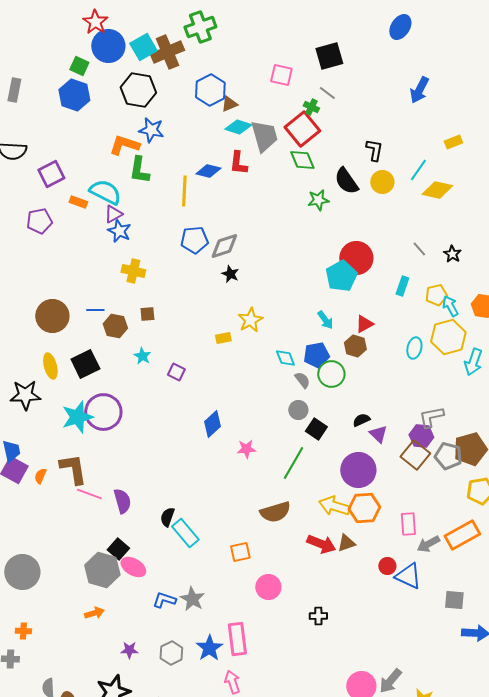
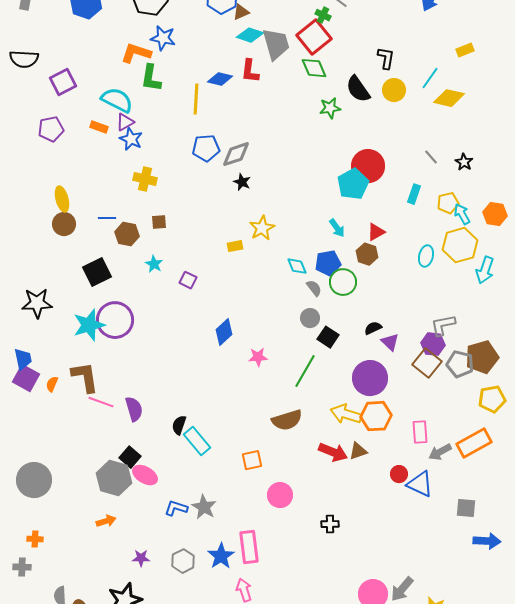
orange rectangle: (78, 202) -> (99, 127), moved
brown circle: (52, 316) -> (64, 224), size x0.7
yellow ellipse: (50, 366) -> (62, 199), moved

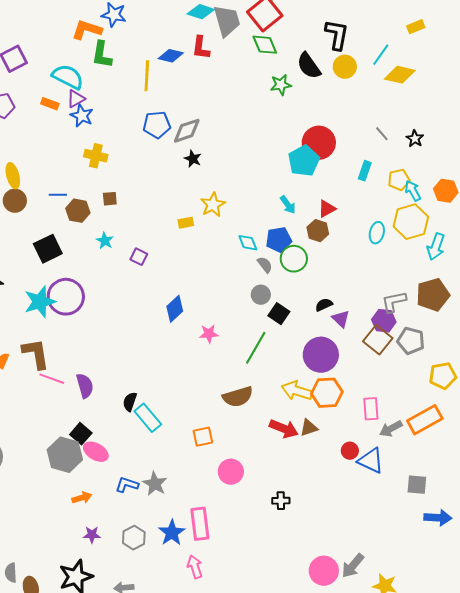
black L-shape: (386, 58) -> (337, 35), size x1.4
brown pentagon: (482, 357) -> (433, 295), moved
orange arrow: (106, 521) -> (82, 498), moved

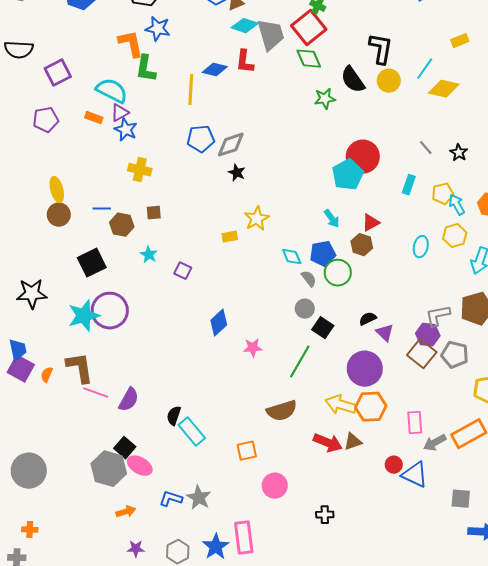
orange L-shape: (87, 30) -> (131, 44), turned 60
yellow hexagon: (411, 222) -> (455, 236), size x0.7
purple semicircle: (85, 386) -> (129, 400), turned 45

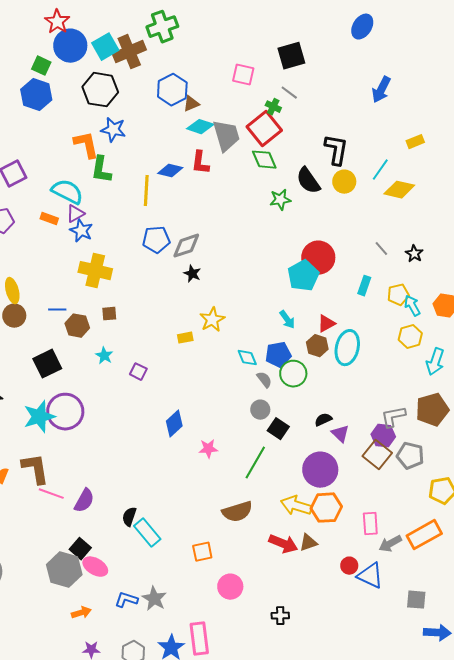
yellow cross: (140, 170) -> (95, 271), size x1.4
cyan ellipse: (421, 247) -> (347, 348), moved, size x1.6

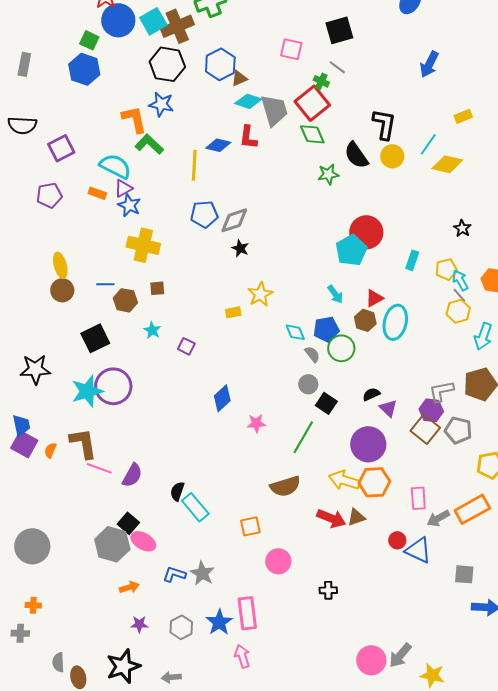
black hexagon: (100, 90) -> (167, 64), moved
green L-shape: (101, 170) -> (149, 144), turned 124
gray line: (381, 249) -> (459, 295), moved

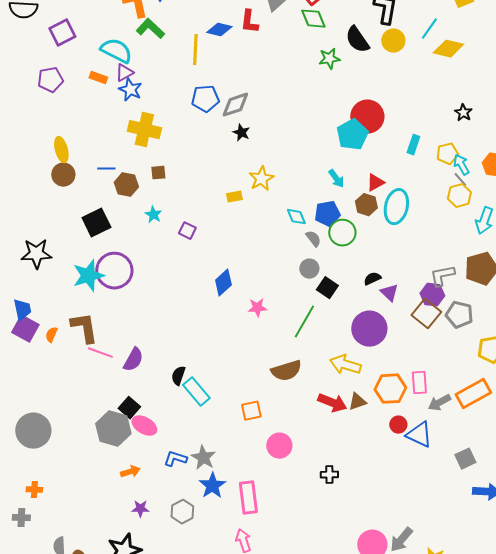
orange hexagon: (374, 482) -> (390, 389), moved
gray square: (464, 574) -> (465, 459), turned -30
blue star: (219, 622) -> (212, 486), moved

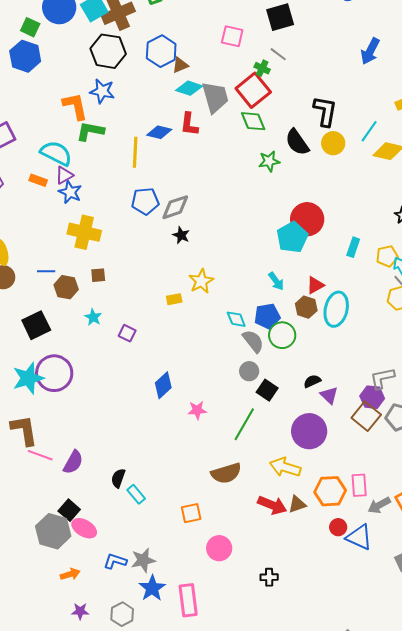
green L-shape: (150, 29) -> (90, 131), turned -32
gray semicircle: (313, 239) -> (253, 341), size x1.4
cyan rectangle: (196, 392) -> (136, 494), size x0.7
gray star: (203, 458) -> (143, 560), turned 30

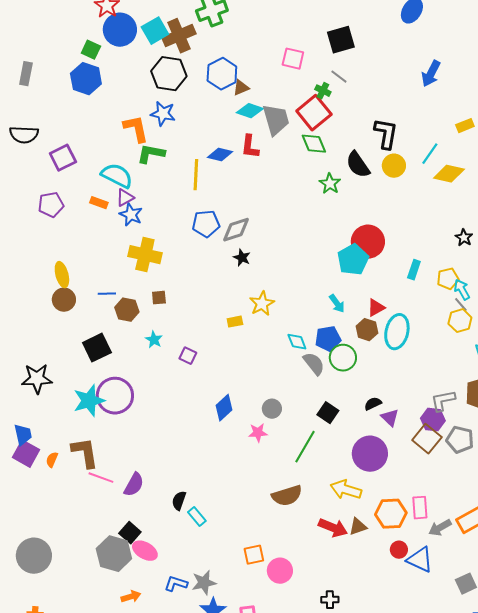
green star: (269, 161) -> (330, 184), turned -30
gray circle: (249, 371) -> (272, 409), moved
orange square: (191, 513) -> (254, 555), moved

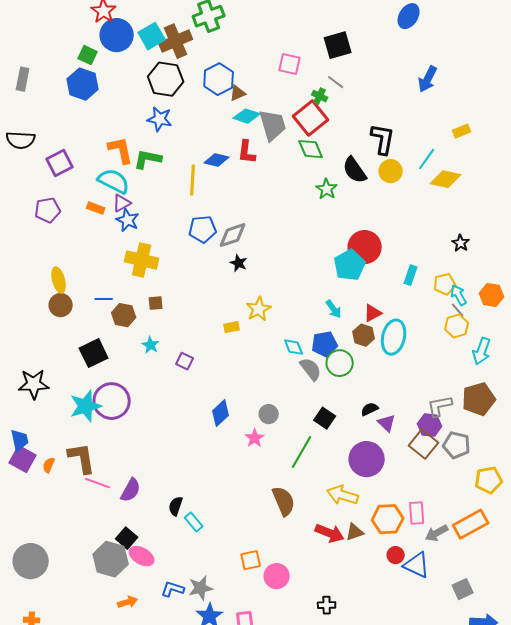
orange L-shape: (136, 129) -> (121, 150), moved
pink star: (258, 433) -> (255, 438), turned -30
brown semicircle: (287, 496) -> (284, 501), turned -96

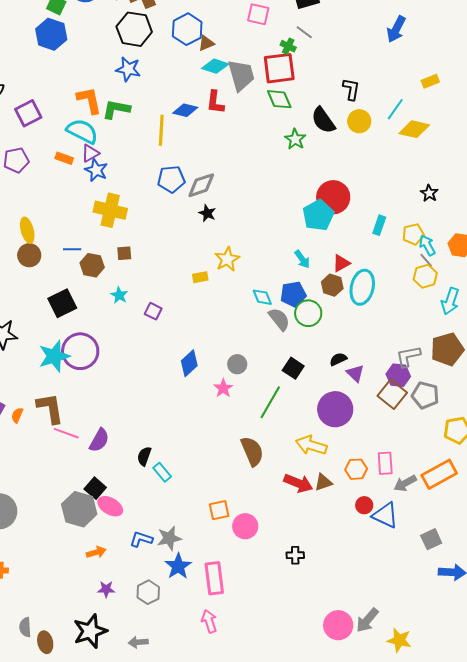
red square: (311, 118) -> (279, 68), turned 32
black L-shape: (383, 139) -> (351, 89), size x0.7
orange hexagon: (388, 519) -> (356, 469), size x0.7

